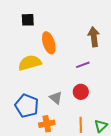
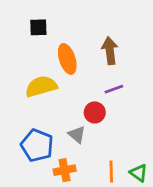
brown arrow: (94, 37) -> (110, 51), moved
red circle: (81, 92) -> (95, 112), moved
green triangle: (101, 126) -> (139, 173), turned -40

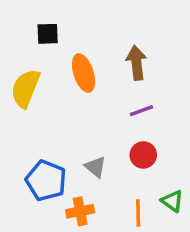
yellow semicircle: (41, 86) -> (25, 88), moved, turned -52
red circle: (95, 112) -> (143, 155), moved
green triangle: (139, 173) -> (172, 201), moved

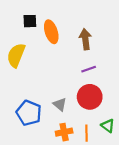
orange ellipse: (84, 73) -> (51, 32), moved
red circle: (143, 155) -> (90, 97), size x1.5
orange cross: (80, 211) -> (64, 132), moved

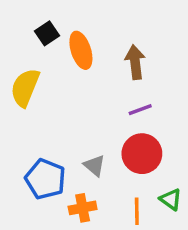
black square: (30, 21) -> (47, 33), turned -32
orange cross: (64, 132) -> (83, 208), moved

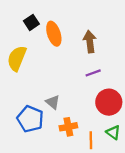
red circle: (142, 154) -> (109, 102), moved
gray triangle: (94, 166) -> (53, 102), moved
orange cross: (83, 208) -> (68, 127), moved

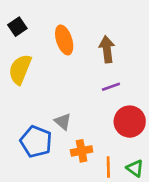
black square: (31, 22) -> (17, 27), moved
green triangle: (113, 132) -> (135, 168), moved

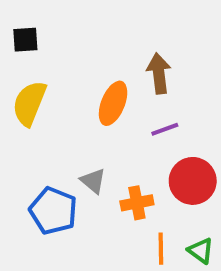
black square: (17, 27) -> (25, 40), turned 30
orange ellipse: (64, 40) -> (113, 103), moved, turned 40
orange cross: (82, 151) -> (137, 203), moved

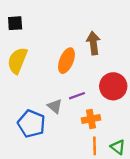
purple line: (165, 129) -> (77, 96), moved
red circle: (193, 181) -> (113, 86), moved
orange cross: (137, 203) -> (91, 119), moved

